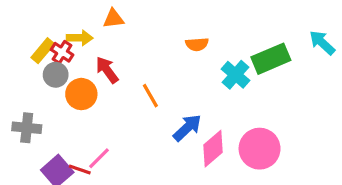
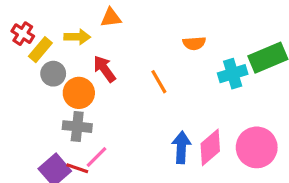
red cross: (62, 52) -> (23, 34), moved
cyan cross: (235, 75) -> (233, 74), turned 32
orange line: (150, 96) -> (159, 82), moved
gray cross: (27, 128) -> (77, 127), moved
blue arrow: (187, 128) -> (181, 147), moved, turned -44

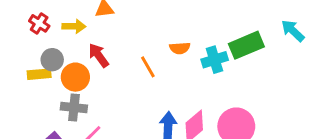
red cross: (23, 34) -> (39, 23), moved
orange semicircle: (194, 43) -> (180, 48), moved
yellow rectangle: (40, 50) -> (39, 74), moved, turned 45

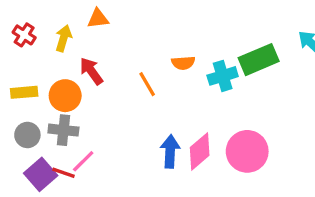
yellow arrow: (74, 26) -> (63, 38), turned -75
gray circle: (52, 60) -> (27, 135), moved

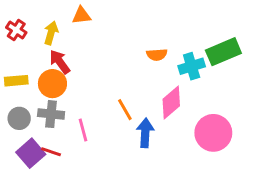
red arrow: (91, 71) -> (60, 62), moved
orange line: (147, 84) -> (125, 110), moved
pink diamond: (200, 151) -> (171, 102), moved
pink line: (83, 161) -> (83, 130), moved, turned -60

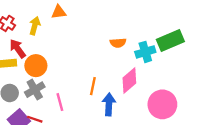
red arrow: (60, 62) -> (18, 49), moved
orange line: (125, 110) -> (93, 86), turned 42
gray cross: (51, 114) -> (35, 90), turned -36

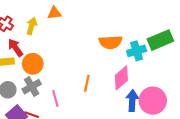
orange semicircle: (118, 43) -> (111, 42), size x1.5
blue arrow: (109, 104) -> (132, 101), moved

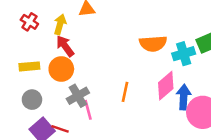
red arrow: (15, 48) -> (65, 46), moved
gray cross: (32, 87) -> (78, 96), moved
blue arrow: (132, 101) -> (184, 97), moved

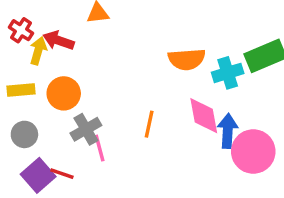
yellow arrow: (60, 24) -> (38, 51), moved
red arrow: (65, 46) -> (59, 40), moved, turned -35
pink diamond: (166, 86) -> (204, 116), turned -60

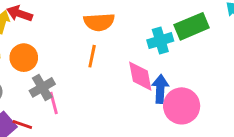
orange semicircle: (187, 59) -> (99, 22), moved
orange line: (149, 124) -> (92, 56), moved

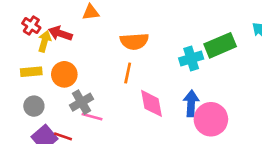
pink diamond: (140, 76) -> (151, 103), moved
pink line: (54, 103) -> (92, 117), turned -60

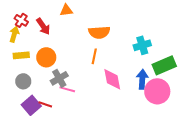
red arrow: (60, 33) -> (43, 26), turned -144
yellow arrow: (45, 41) -> (14, 34), moved
green rectangle: (220, 45) -> (164, 65), moved

